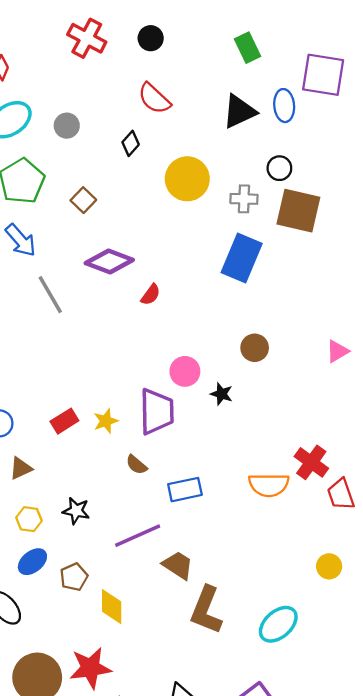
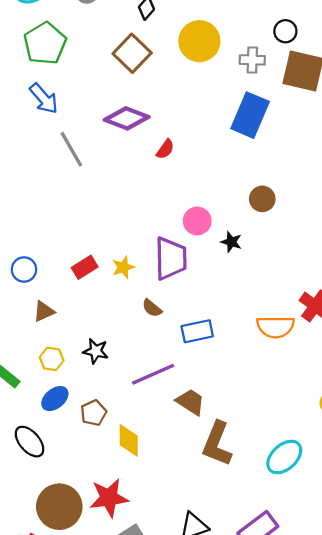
brown square: (83, 200) -> (132, 53), moved, size x1.6

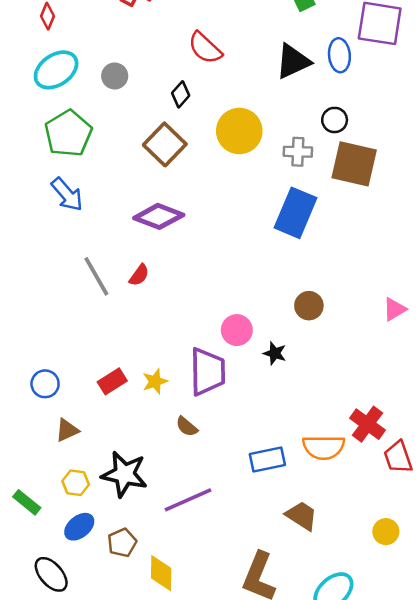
gray line: (71, 149) -> (96, 276), moved
red semicircle: (165, 149) -> (139, 275), moved
blue rectangle: (197, 331) -> (267, 460), moved
black star: (96, 351) -> (124, 474), size x1.6
brown trapezoid: (191, 402) -> (302, 516), moved

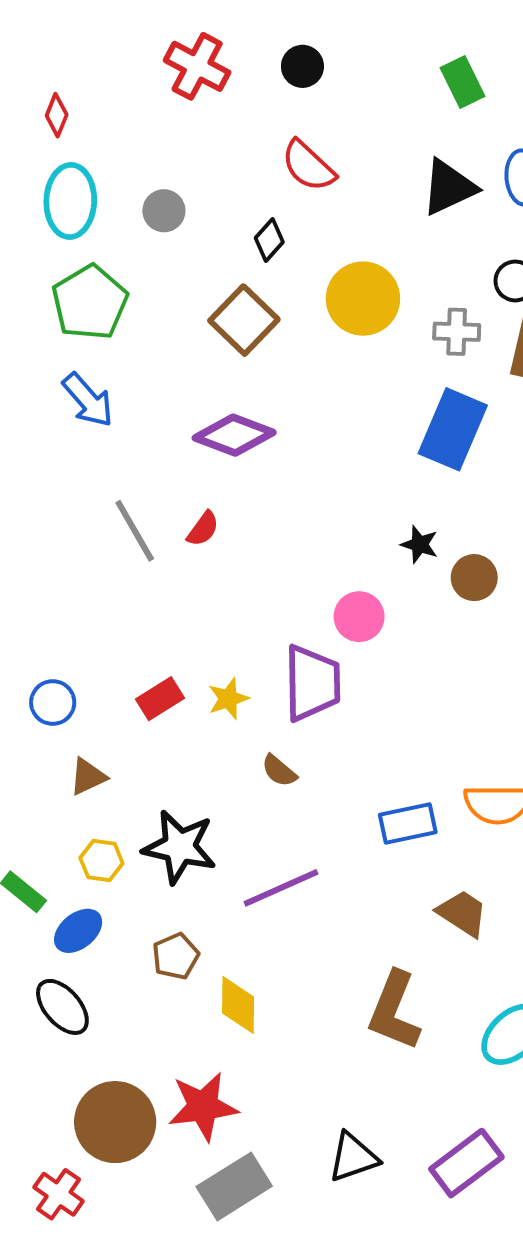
cyan ellipse: (56, 70) -> (70, 201), turned -54
black star: (275, 353) -> (420, 544), moved
blue ellipse: (79, 527) -> (78, 931), moved

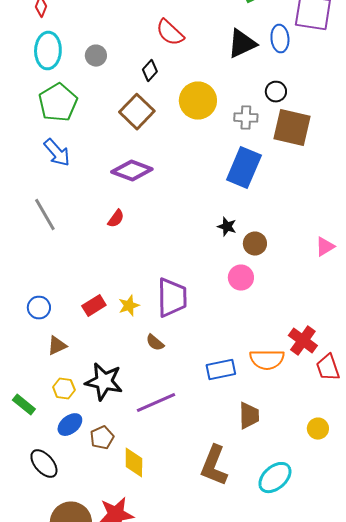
gray line: (135, 531) -> (45, 215), moved
pink circle: (359, 617) -> (241, 278), moved
brown trapezoid: (462, 913) -> (249, 416), turned 56
blue ellipse: (78, 931) -> (70, 425), moved

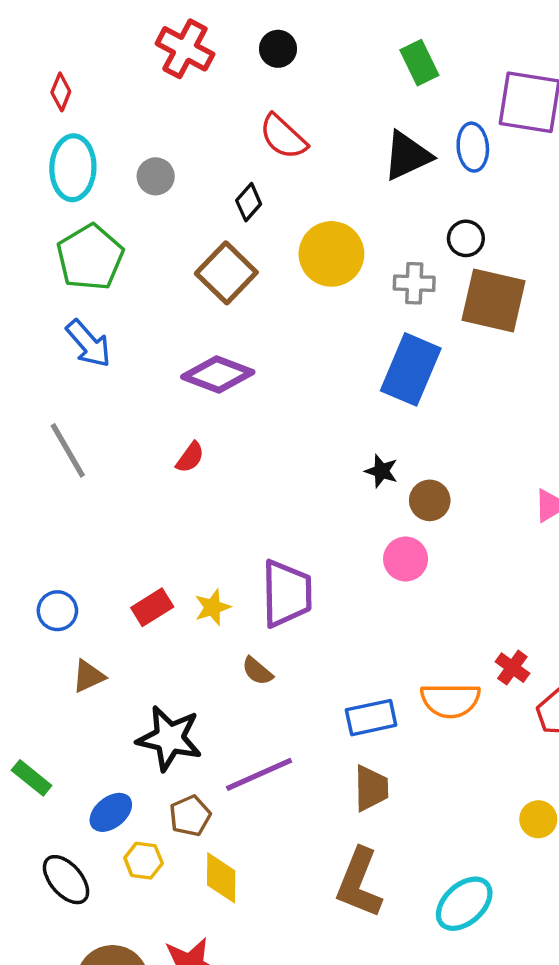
red cross: (303, 341) -> (512, 668), size x0.7
yellow hexagon: (64, 389) -> (144, 861), moved
brown trapezoid: (249, 416) -> (371, 788), moved
brown pentagon: (102, 438) -> (190, 816), moved

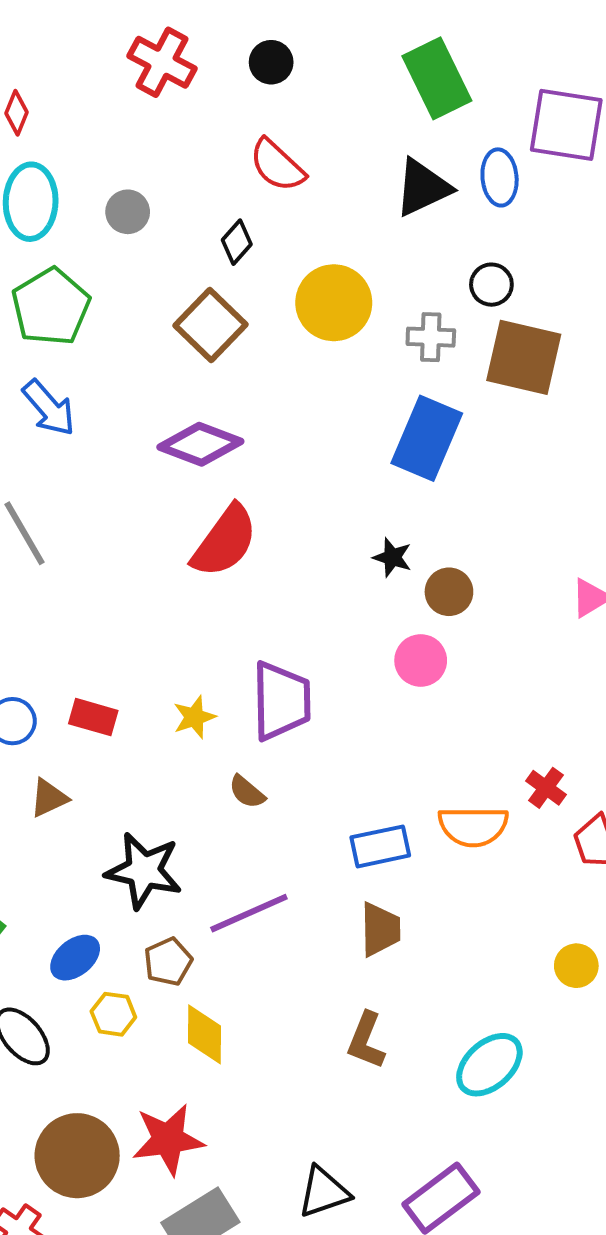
green rectangle: (419, 63) -> (437, 78), size x1.5
red semicircle: (190, 457) -> (225, 541), moved, size x2.0
red rectangle: (152, 607) -> (93, 717), moved, turned 48
brown L-shape: (359, 883) -> (366, 1040), size x0.7

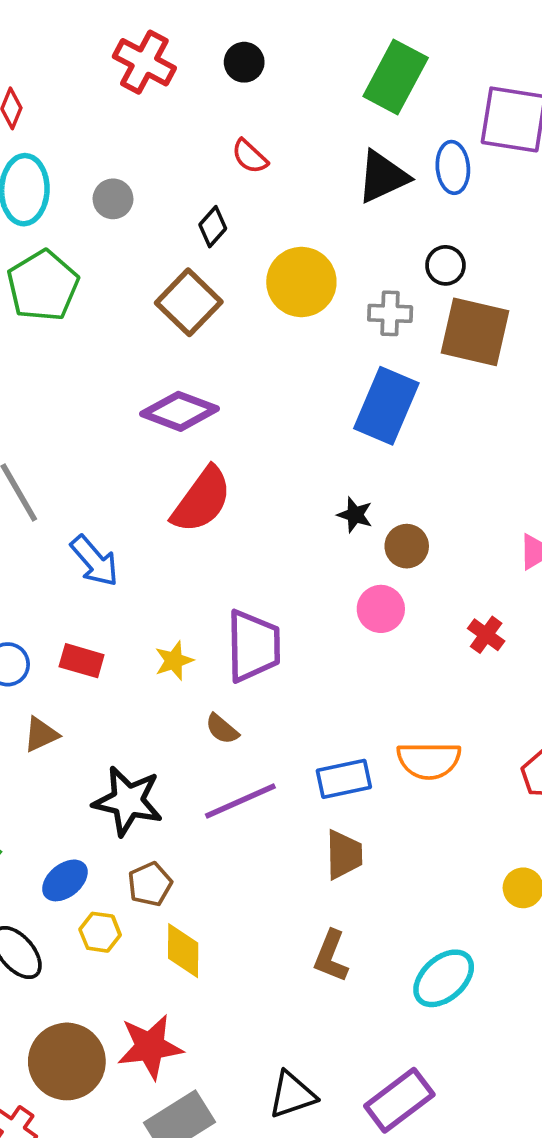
green rectangle: (437, 78) -> (396, 77), turned 54
red semicircle: (277, 165) -> (250, 156), size x0.7
blue arrow: (49, 408) -> (95, 561), moved
red cross: (546, 788) -> (486, 635), moved
purple line: (249, 913) -> (240, 801), moved

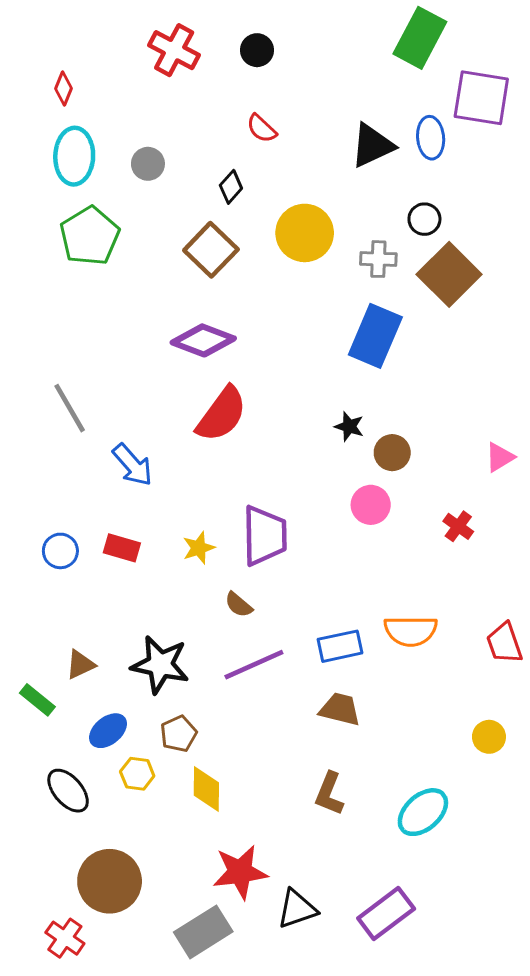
green rectangle: (396, 77) -> (420, 38), moved
brown square: (475, 332) -> (449, 274), turned 32
brown triangle: (41, 735) -> (80, 665), moved
brown trapezoid: (344, 855) -> (340, 709), turned -75
red star: (150, 1047) -> (240, 872), moved

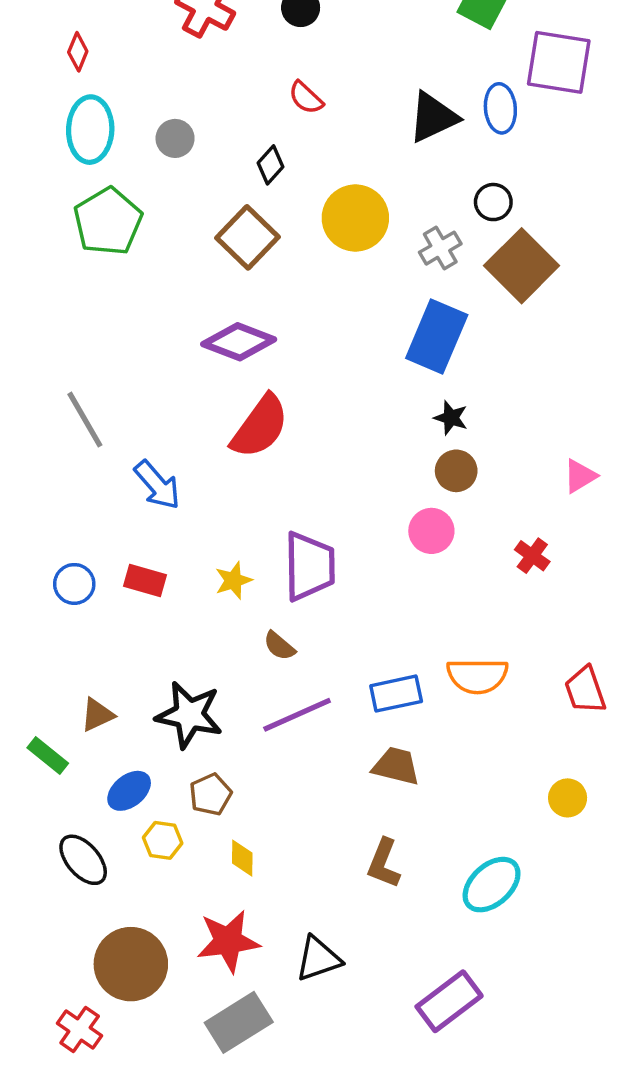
gray cross: (378, 259) -> (440, 248), turned -32
black star: (349, 427) -> (451, 418), moved
yellow diamond: (206, 789) -> (242, 858), size x0.7
red star: (240, 872) -> (228, 941), moved
black triangle: (297, 909) -> (318, 959), moved

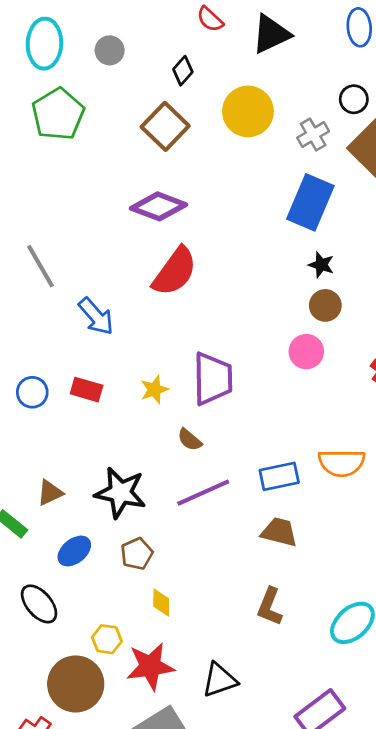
black triangle: (433, 117) -> (271, 34), moved
yellow hexagon: (163, 840) -> (107, 639), moved

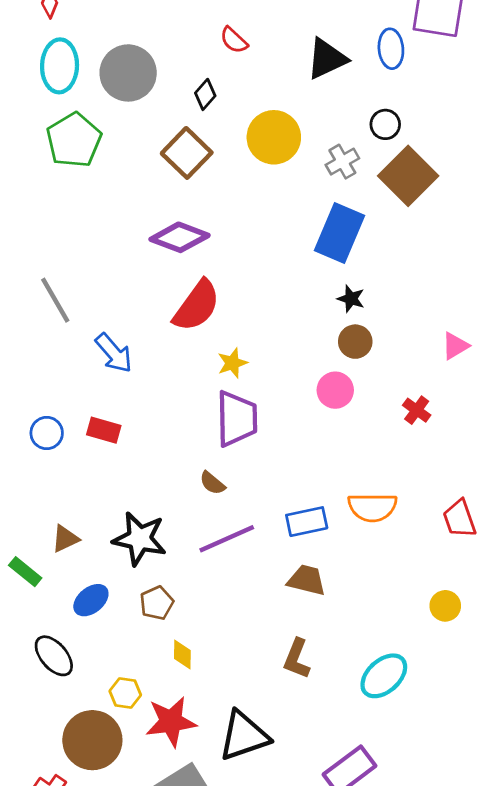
black triangle: (271, 34) -> (327, 59), moved
gray circle: (110, 50) -> (128, 73), size x1.8
yellow star: (154, 390) -> (232, 363), moved
black triangle: (219, 680) -> (244, 736), size x1.4

